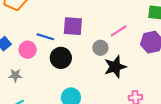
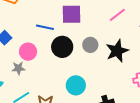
gray circle: (100, 48) -> (90, 45), moved
pink circle: (28, 50) -> (28, 52), moved

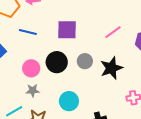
blue line: (45, 27) -> (28, 32), moved
pink circle: (28, 52) -> (31, 68), moved
gray star: (18, 68) -> (33, 91), moved

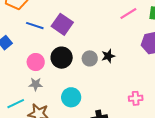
purple square: (67, 30) -> (62, 24), moved, turned 30
pink line: (113, 32) -> (128, 13), moved
black star: (111, 68) -> (108, 56), moved, size x0.6

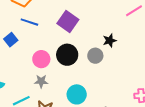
blue line: (35, 26) -> (29, 22), moved
black star: (108, 56) -> (110, 41), moved

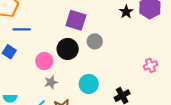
purple square: (68, 21) -> (76, 20), moved
black star: (110, 41) -> (126, 12), moved

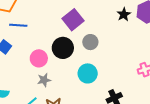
purple square: (76, 20) -> (73, 20), turned 30
cyan circle: (89, 84) -> (88, 73), moved

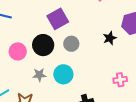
black star: (124, 14) -> (110, 38), moved
gray star: (44, 80) -> (39, 75), moved

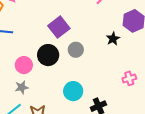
cyan circle: (63, 74) -> (73, 91), moved
gray star: (39, 75) -> (22, 87), moved

